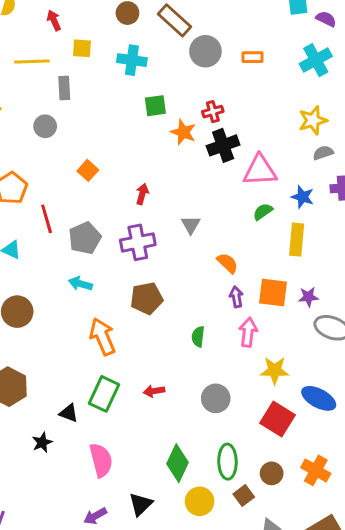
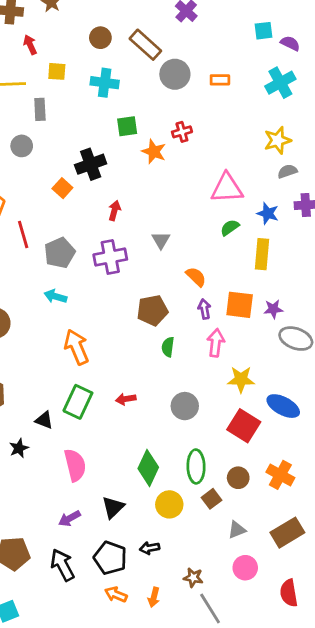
black cross: (223, 145) -> (91, 164), moved
brown pentagon: (147, 298) -> (152, 310), moved

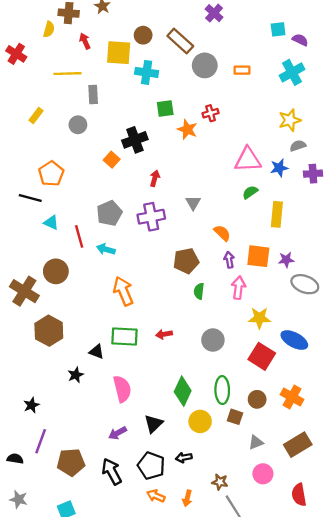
yellow square: (57, 71) -> (119, 53), moved, size x1.6
blue star: (268, 213) -> (279, 168), moved, turned -30
red line: (23, 235) -> (79, 236), moved
green rectangle: (78, 402) -> (124, 337), turned 68
brown square: (211, 499) -> (235, 417), turned -35

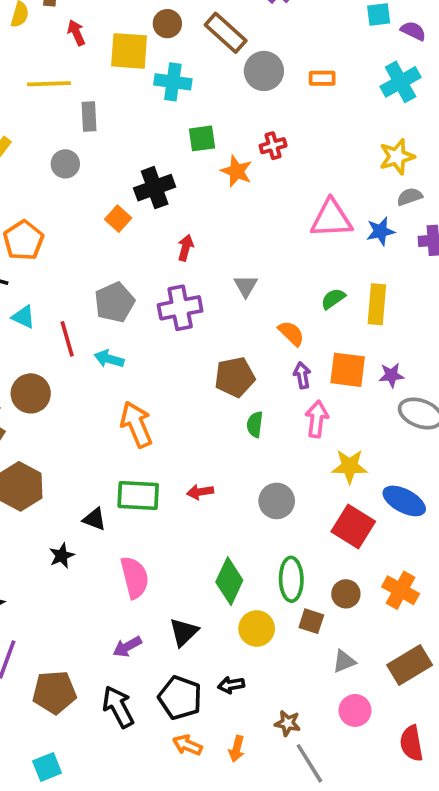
green semicircle: (250, 192) -> (333, 299), moved

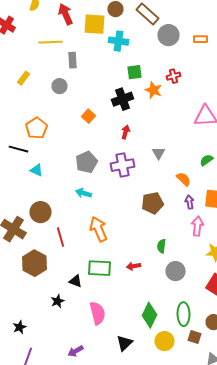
red arrow: (76, 33) -> (66, 14), size x1.5
black cross: (155, 188) -> (122, 99), moved
red line: (67, 339) -> (60, 237), moved
green semicircle: (255, 424) -> (162, 246), moved
purple arrow: (127, 647) -> (76, 351), moved

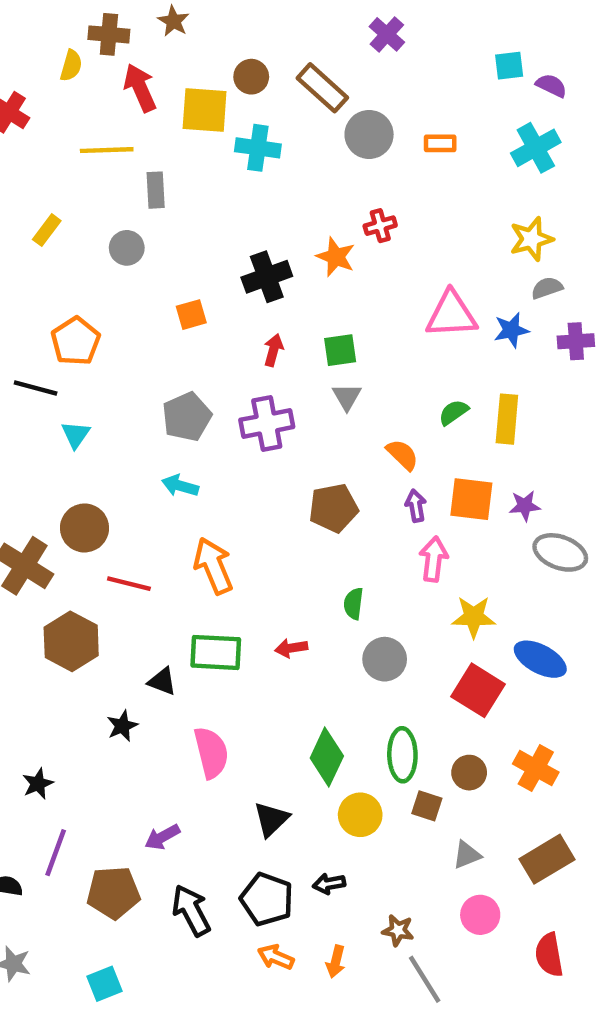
green square: (134, 72) -> (340, 350), moved
orange square: (88, 116) -> (191, 315), turned 32
cyan triangle: (36, 170) -> (76, 435), turned 40
red line: (60, 237) -> (129, 584), turned -60

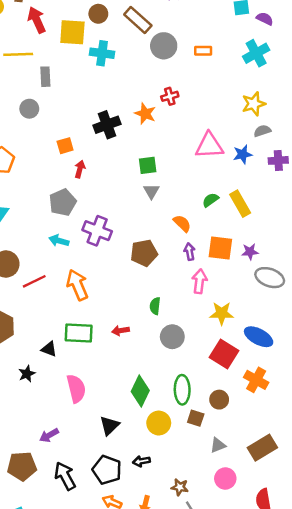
red arrow: (273, 350) -> (80, 169), moved
yellow rectangle: (507, 419) -> (240, 204), turned -35
purple cross: (267, 423) -> (97, 231), moved, turned 32
red line: (129, 584) -> (34, 281), moved, turned -40
orange cross: (536, 768) -> (256, 380), moved

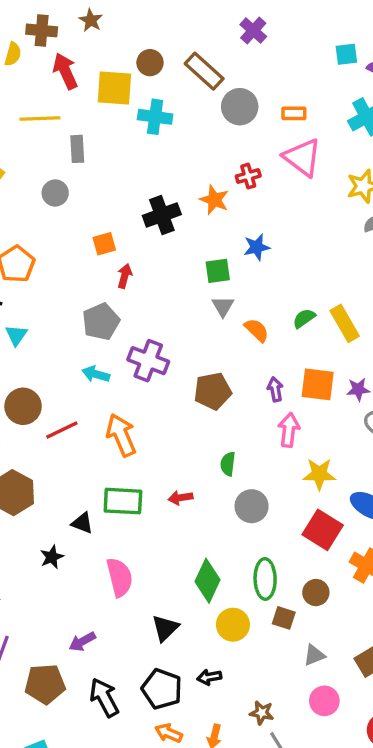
pink triangle: (209, 146) -> (302, 157), moved, turned 40
blue star: (243, 154) -> (257, 247), moved
orange semicircle: (182, 223) -> (257, 330), moved

